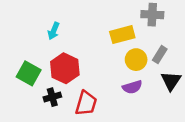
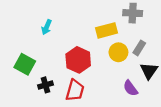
red hexagon: (65, 68) -> (78, 60), moved
purple semicircle: (132, 87) -> (130, 88), moved, turned 70

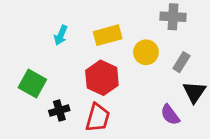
yellow rectangle: (106, 30) -> (108, 35), moved
yellow circle: (118, 52) -> (146, 52), moved

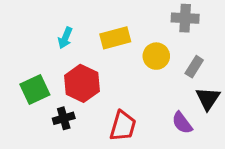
red hexagon: (102, 78) -> (82, 83), moved
green square: (32, 84) -> (35, 89), turned 36
red trapezoid: (98, 118) -> (123, 126), moved

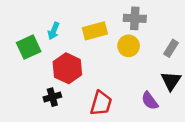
gray cross: (185, 18) -> (135, 18), moved
gray rectangle: (194, 67) -> (171, 48), moved
green square: (35, 89) -> (29, 47), moved

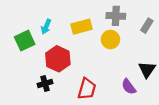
gray rectangle: (171, 48) -> (147, 26), moved

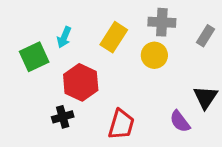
yellow rectangle: (81, 27) -> (114, 37), turned -42

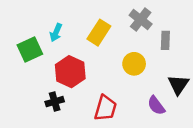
gray cross: (162, 22) -> (141, 20), turned 35
gray rectangle: (205, 36) -> (165, 40), moved, turned -30
yellow circle: (154, 55) -> (134, 64), moved

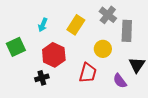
gray rectangle: (165, 40) -> (127, 31), size x1.5
green square: (30, 49) -> (16, 47), moved
red trapezoid: (105, 108) -> (88, 73), moved

